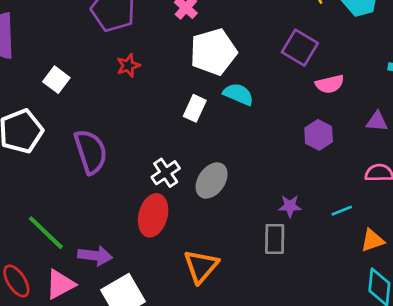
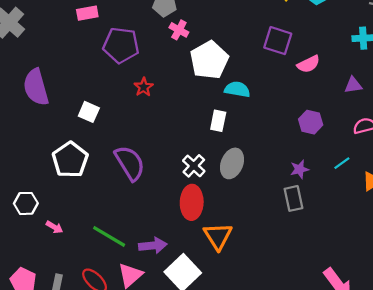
white rectangle: (195, 108) -> (218, 121), moved
purple hexagon: (319, 135) -> (311, 122), moved
orange triangle: (201, 266) -> (218, 236), moved

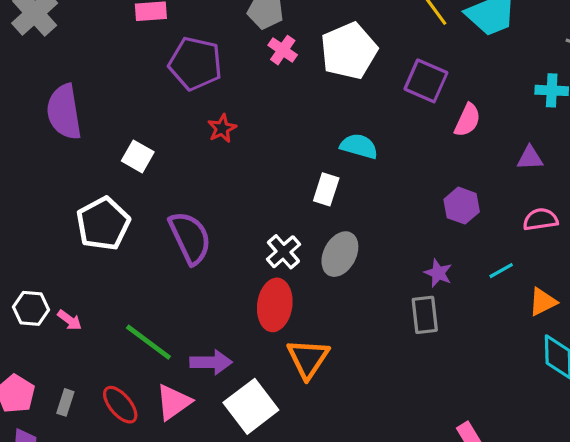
white pentagon: (209, 60) -> (349, 51), moved
pink semicircle: (308, 64) -> (467, 120), turned -45
purple star: (300, 169) -> (438, 273), turned 30
white hexagon: (26, 203) -> (31, 308), moved

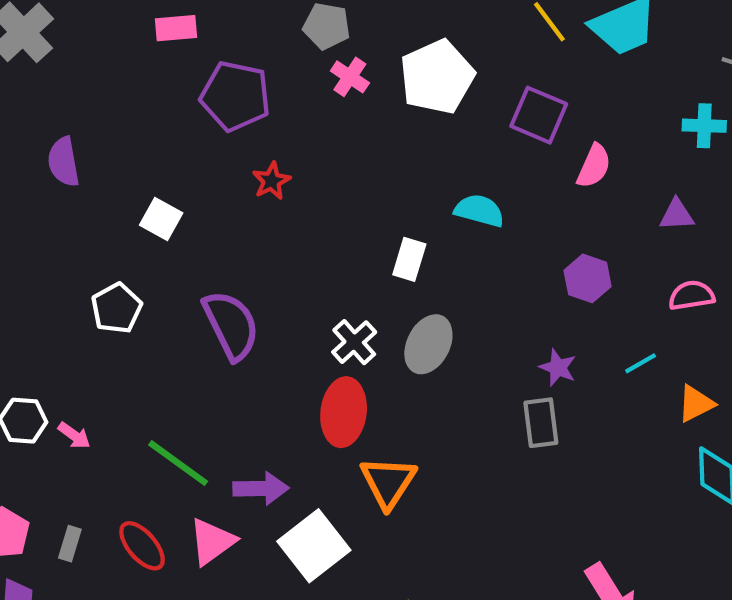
purple semicircle: (64, 112) -> (64, 162), size x0.7
cyan semicircle: (359, 146) -> (479, 211), moved
white pentagon: (103, 224) -> (117, 308), size x0.7

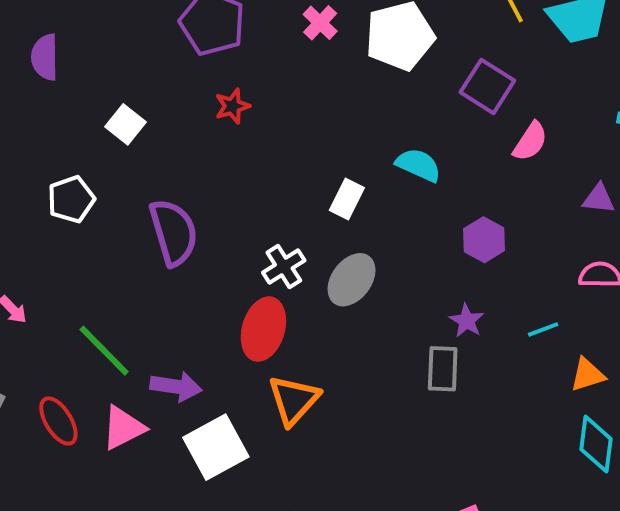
purple hexagon: (588, 278) -> (484, 240), moved

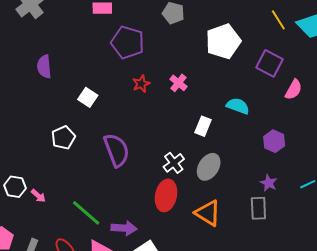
pink cross: (320, 23) -> (178, 83), moved
orange triangle: (294, 400) -> (208, 213), moved, turned -36

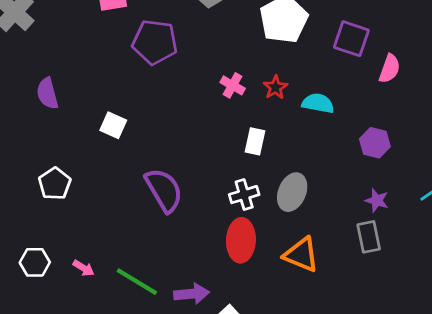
red star: (141, 84) -> (275, 87), moved
white rectangle: (203, 126) -> (255, 141), moved
white pentagon: (63, 138) -> (55, 184), moved
white cross: (174, 163) -> (244, 195), turned 30
pink arrow: (38, 196) -> (83, 268), moved

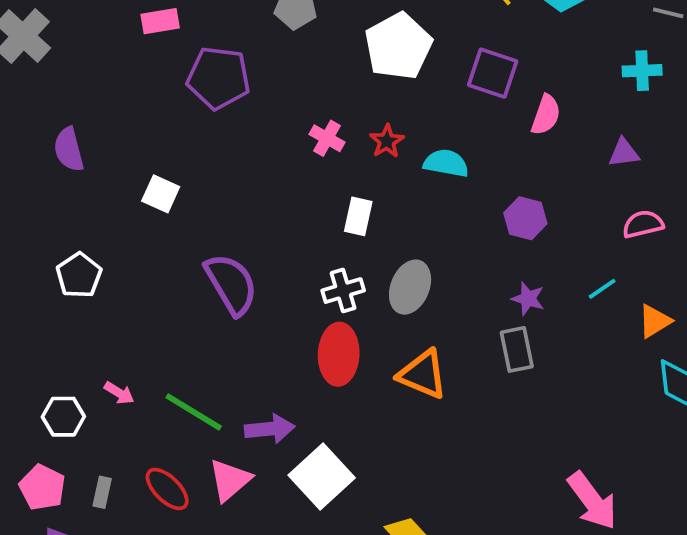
white hexagon: (35, 262) -> (63, 417), moved

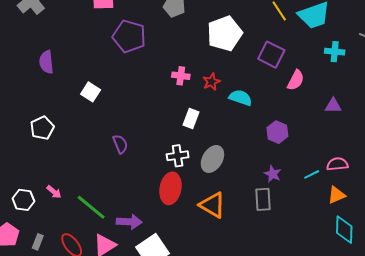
cyan cross: (642, 71) -> (335, 52), moved
pink cross: (327, 138) -> (181, 76), turned -30
pink semicircle: (643, 224) -> (337, 164), moved
purple semicircle: (231, 284) -> (120, 144), size x0.6

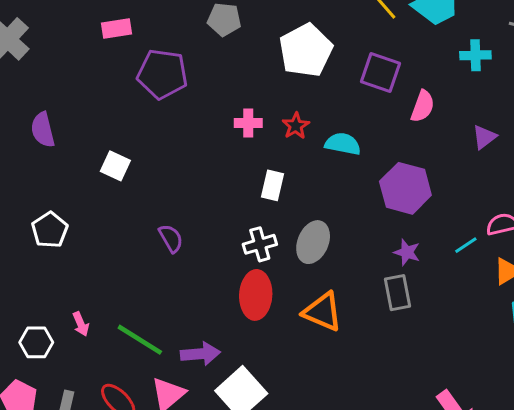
purple triangle: (333, 106) -> (484, 137), turned -30
purple hexagon: (277, 132) -> (405, 188), size x1.5
pink arrow: (54, 192) -> (81, 324), turned 35

